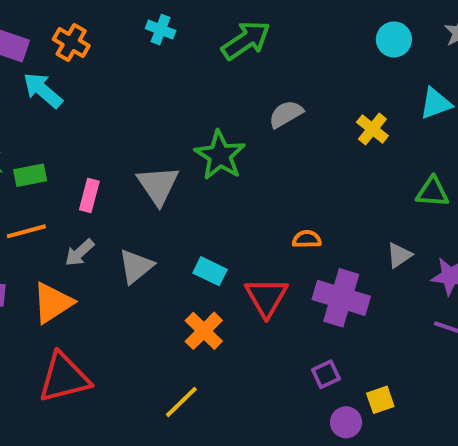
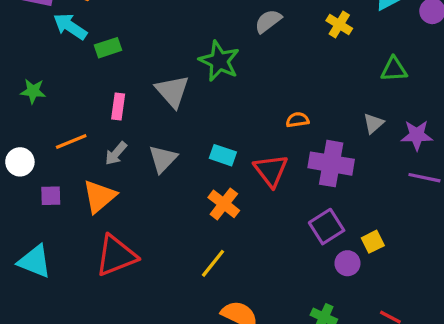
green rectangle: (30, 175) -> (108, 48), moved
purple square: (326, 374) -> (327, 227), size x1.5

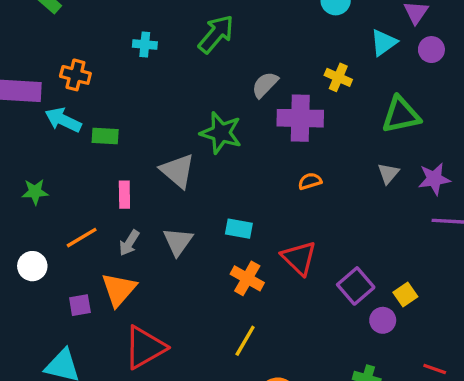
green rectangle: (108, 48) -> (105, 136), turned 30
green triangle: (394, 69) -> (401, 115), size x1.4
purple cross: (331, 164) -> (300, 118), moved
red triangle: (271, 170) -> (299, 258), moved
purple square: (51, 196) -> (80, 305), moved

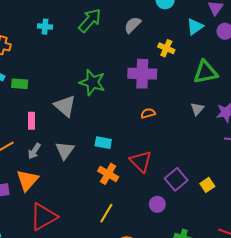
gray semicircle: (265, 85) -> (133, 25), moved
purple circle: (383, 320) -> (157, 204), moved

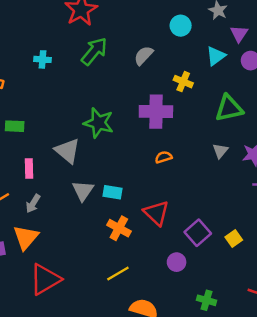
gray triangle: (65, 150) -> (83, 191), moved
yellow line: (106, 213) -> (118, 274), turned 30

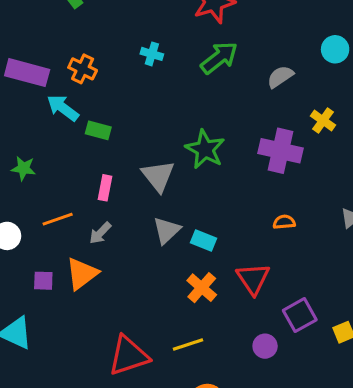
orange semicircle: (164, 157) -> (284, 222), moved
red triangle: (45, 279) -> (129, 356), moved

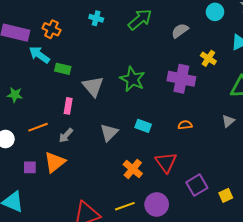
gray triangle: (158, 176) -> (93, 86), moved
cyan rectangle: (203, 240) -> (143, 126), moved
purple circle: (265, 346) -> (157, 204), moved, size x1.5

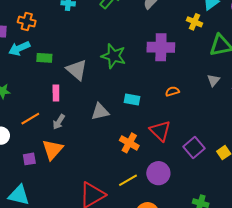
cyan arrow: (39, 55) -> (19, 48), turned -50
yellow cross: (208, 58) -> (195, 22), moved
gray triangle: (109, 133) -> (100, 112), turned 42

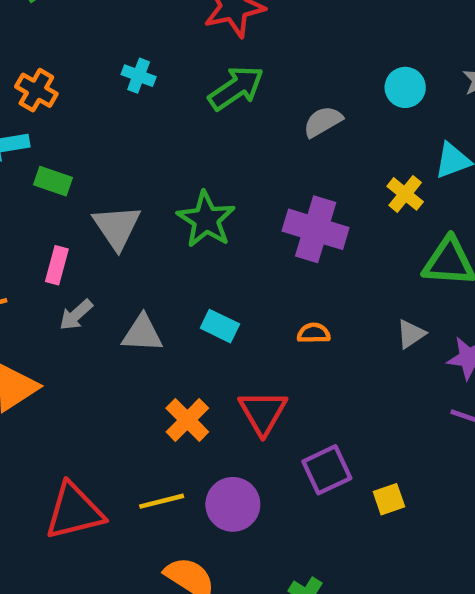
gray arrow: (59, 122) -> (76, 315), moved

